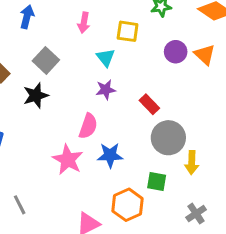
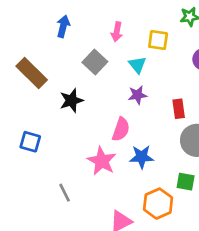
gray square: (46, 60) -> (95, 62), moved
red rectangle: (149, 104) -> (179, 109), turned 36
gray line: (20, 205) -> (65, 193), moved

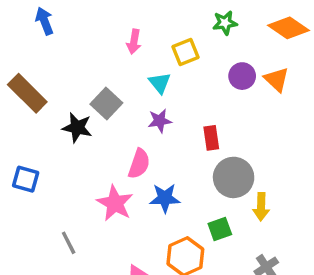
blue arrow: (63, 26) -> (44, 21), moved, turned -35
yellow square: (158, 40) -> (185, 52), turned -30
gray square: (95, 62) -> (106, 104), moved
black star: (71, 100) -> (77, 128), turned 30
green square: (186, 182) -> (220, 229), turned -30

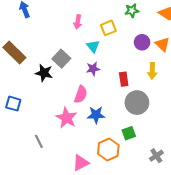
yellow arrow: (261, 207) -> (152, 71), moved

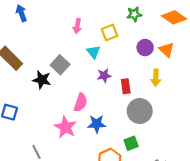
purple star: (93, 69) -> (104, 76), moved

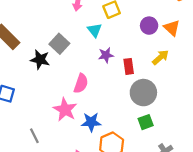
yellow arrow: (156, 78) -> (160, 57), turned -133
blue star: (97, 124) -> (91, 122), moved
green square: (131, 143) -> (146, 122), moved

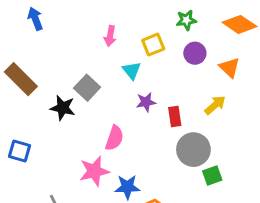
purple circle: (149, 26) -> (195, 53), moved
pink star: (65, 110) -> (94, 171), turned 30
green square: (146, 122) -> (212, 175), moved

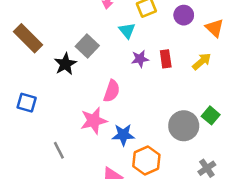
black star: (63, 108) -> (65, 64), turned 30
red rectangle: (175, 117) -> (166, 59), moved
gray circle: (193, 150) -> (184, 126), moved
green square: (212, 175) -> (211, 115), moved, turned -30

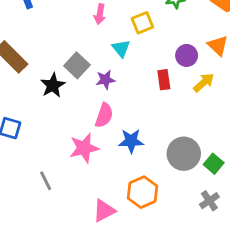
purple circle: (184, 15) -> (187, 55), moved
purple star: (140, 59) -> (105, 80), moved
green square: (211, 115) -> (214, 164), moved
blue star: (123, 135) -> (131, 141), moved

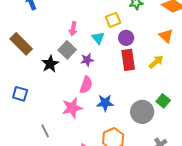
pink arrow: (100, 14) -> (73, 29), moved
purple circle: (187, 55) -> (126, 38), moved
red rectangle: (164, 80) -> (128, 60), size x1.5
green square: (214, 164) -> (163, 101), moved

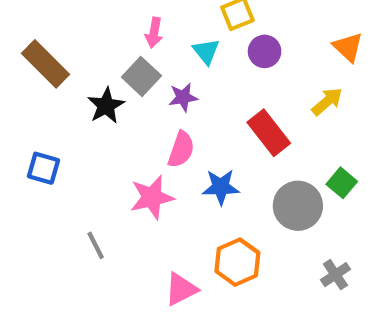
red rectangle: (128, 60) -> (269, 133), moved, turned -30

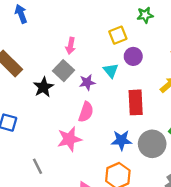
cyan triangle: (206, 51) -> (111, 71), moved
red rectangle: (269, 133) -> (136, 102), turned 35
blue star: (221, 187) -> (121, 140), moved

